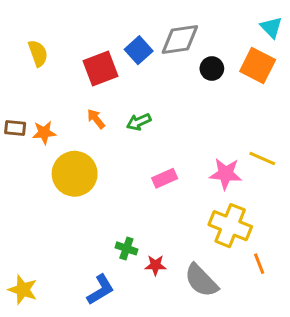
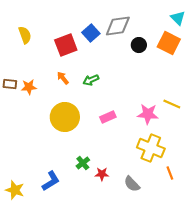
yellow circle: (75, 174) -> (65, 117), moved
green cross: (126, 248) -> (83, 163), turned 32
gray semicircle: (201, 280) -> (132, 184), size x0.7
blue L-shape: (101, 290) -> (51, 181), moved

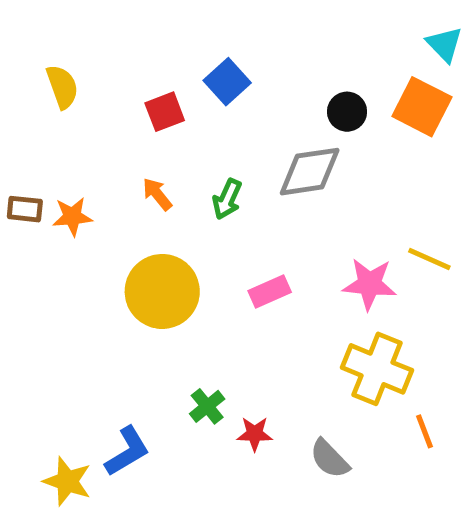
gray diamond: (118, 26) -> (310, 172), moved
red square: (66, 45) -> (165, 112), size x0.7
green arrow: (91, 80) -> (227, 199), turned -42
yellow star: (15, 190) -> (67, 481), moved

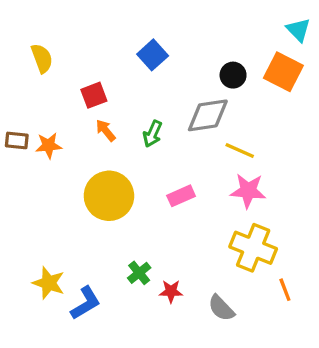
red square: (165, 112) -> (94, 95), moved
yellow line: (429, 259) -> (240, 151), moved
yellow star: (67, 481) -> (49, 283), moved

